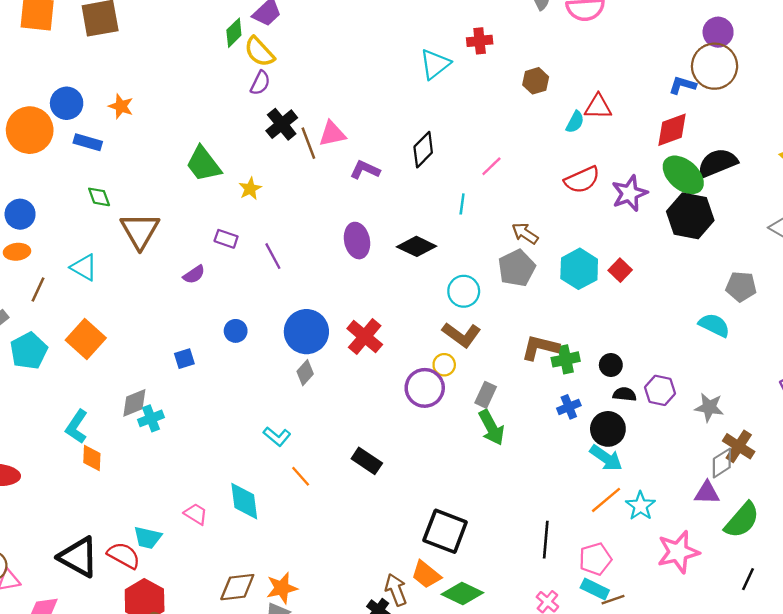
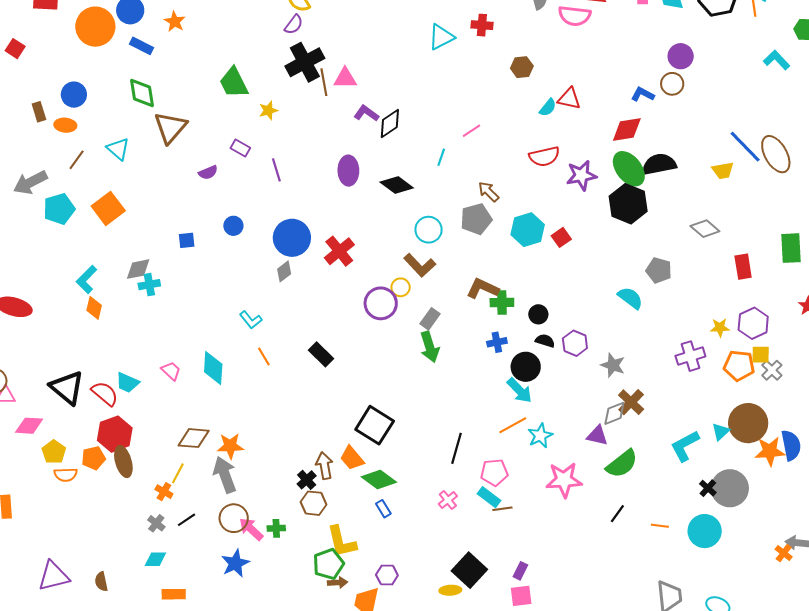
brown circle: (715, 66) -> (672, 84), size x0.6
black cross: (282, 124) -> (305, 62), size x1.4
black diamond: (423, 150) -> (390, 124), moved
green diamond: (99, 197) -> (142, 93), size x1.5

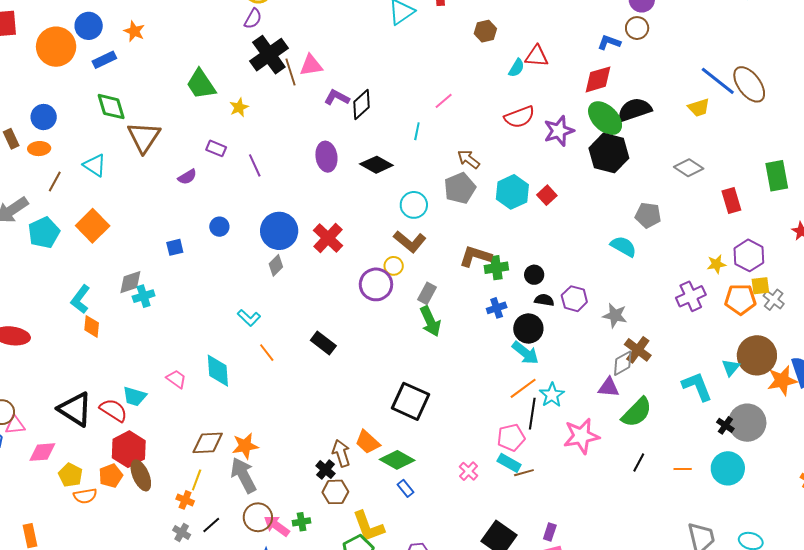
blue rectangle: (141, 46) -> (104, 60), turned -45
black square: (375, 425) -> (411, 401), moved
cyan L-shape: (685, 446) -> (697, 386), turned 104
black line: (456, 448) -> (532, 414), moved

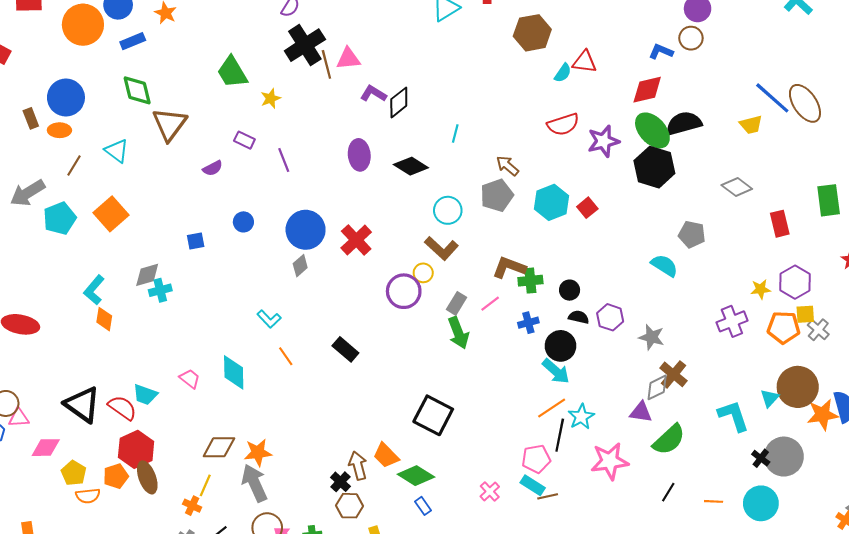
brown hexagon: (485, 31) -> (532, 33), size x1.6
pink line: (444, 101) -> (490, 304), moved
blue circle: (44, 117) -> (66, 98), size x1.4

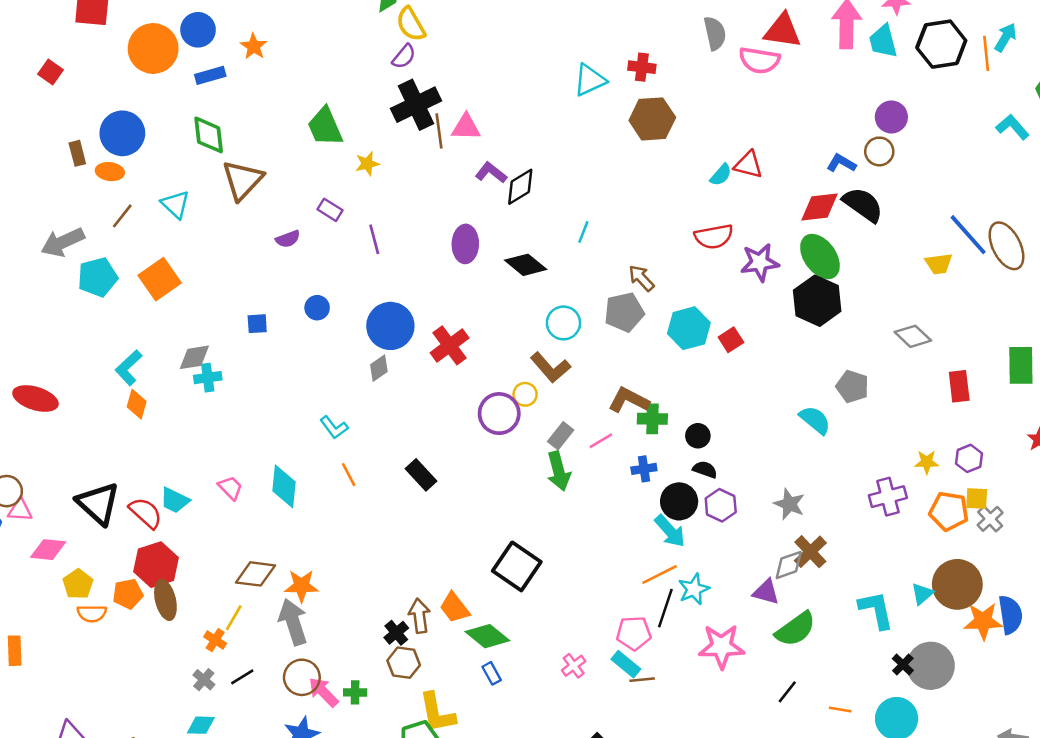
brown hexagon: (532, 33) -> (652, 119), moved
black semicircle: (684, 123) -> (863, 205), moved, turned 44
purple hexagon: (795, 282) -> (969, 458), size x0.7
purple hexagon: (610, 317) -> (721, 505), moved

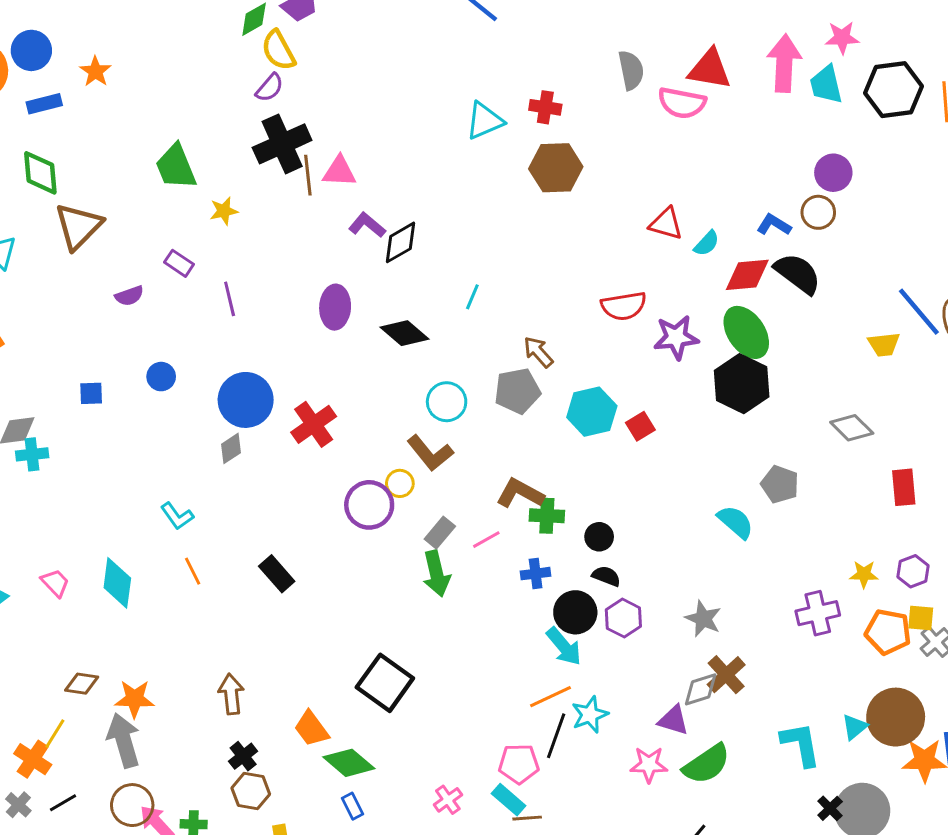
cyan semicircle: (721, 175) -> (707, 243), moved
brown diamond: (256, 574) -> (82, 684), size x0.7
brown arrow: (419, 616) -> (231, 694), moved
orange cross: (215, 640) -> (33, 759), size x1.4
pink star: (722, 646) -> (649, 765), moved, size x0.7

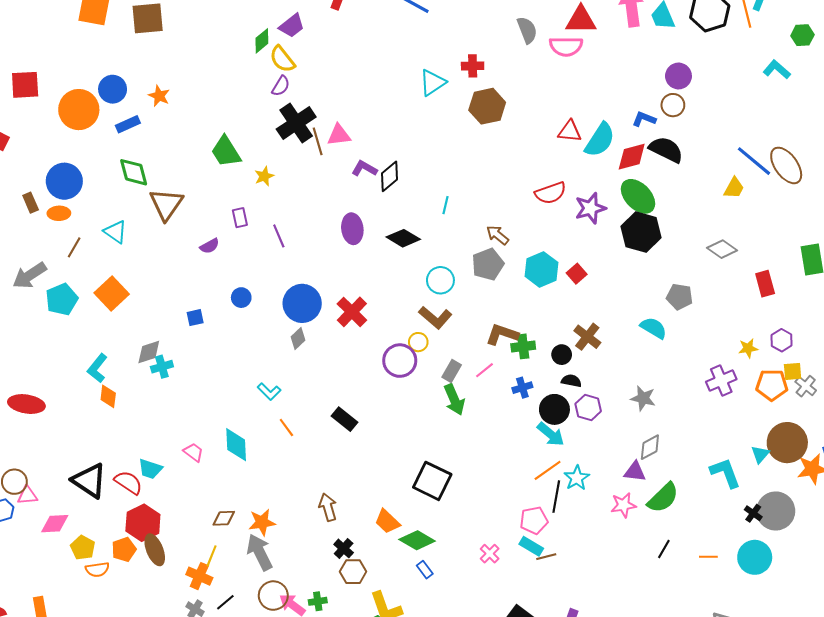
cyan semicircle: (707, 243) -> (600, 140), size x1.8
purple rectangle: (179, 263) -> (240, 218), turned 54
yellow trapezoid: (884, 344) -> (734, 188), turned -45
brown cross: (726, 675) -> (587, 337), moved

